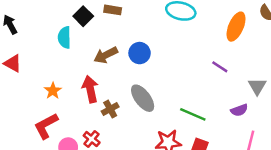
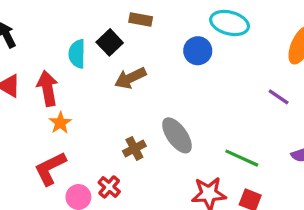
black square: (83, 16) -> (110, 42), moved
blue circle: (140, 53) -> (198, 51), moved
red arrow: (90, 89) -> (48, 88), moved

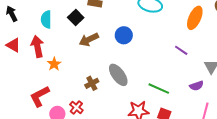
blue circle: (198, 51) -> (124, 35), moved
cyan semicircle: (77, 54) -> (46, 19), moved
orange star: (60, 123) -> (54, 64), moved

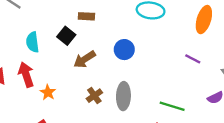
gray ellipse: (118, 75) -> (123, 96), turned 45
brown cross: (92, 83) -> (94, 96), moved

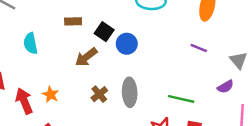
brown rectangle: (86, 16) -> (73, 21), moved
black square: (66, 36) -> (104, 32), moved
red arrow: (26, 75) -> (24, 101), moved

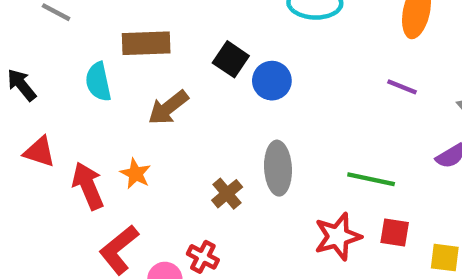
brown rectangle: (73, 21) -> (146, 43), moved, size x1.5
brown arrow: (86, 57) -> (168, 108), moved
brown cross: (99, 94) -> (227, 194), moved

